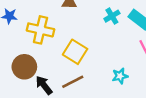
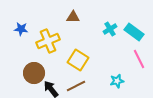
yellow cross: (40, 30) -> (48, 41), turned -35

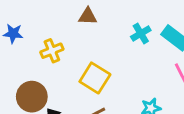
yellow cross: (48, 41) -> (52, 51), size x0.7

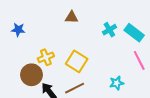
yellow cross: (52, 51) -> (46, 57), moved

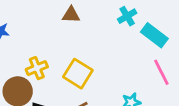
cyan cross: (109, 30) -> (127, 16), moved

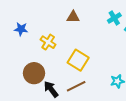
yellow cross: (37, 68) -> (48, 42), moved, turned -35

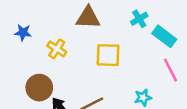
brown triangle: (73, 17) -> (88, 18), size x1.5
yellow square: (78, 60) -> (108, 55), moved, turned -30

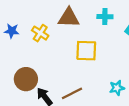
cyan cross: (139, 19) -> (105, 17), moved, turned 32
yellow cross: (57, 49) -> (40, 33), moved

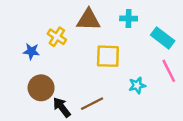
blue star: (12, 31) -> (31, 51), moved
cyan star: (117, 88) -> (137, 85), moved

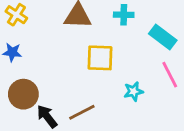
yellow cross: (57, 37) -> (16, 15), moved

